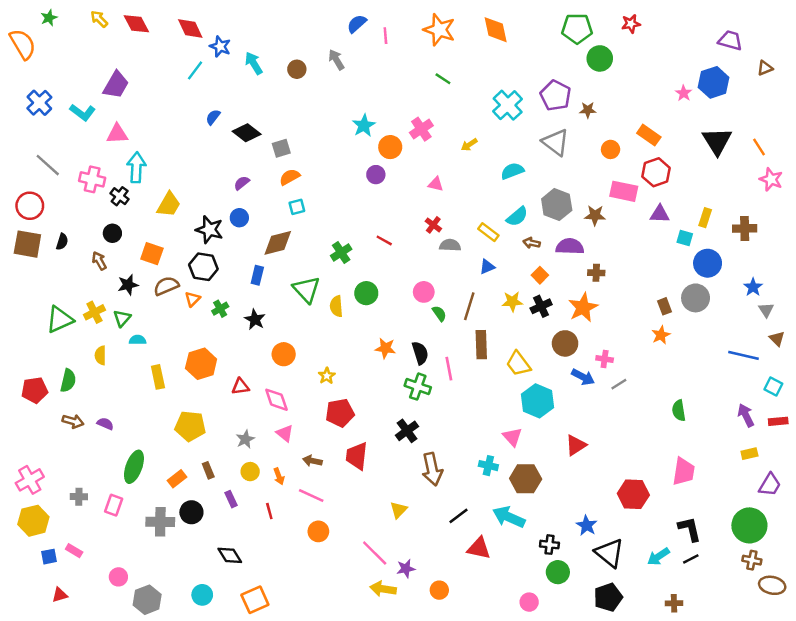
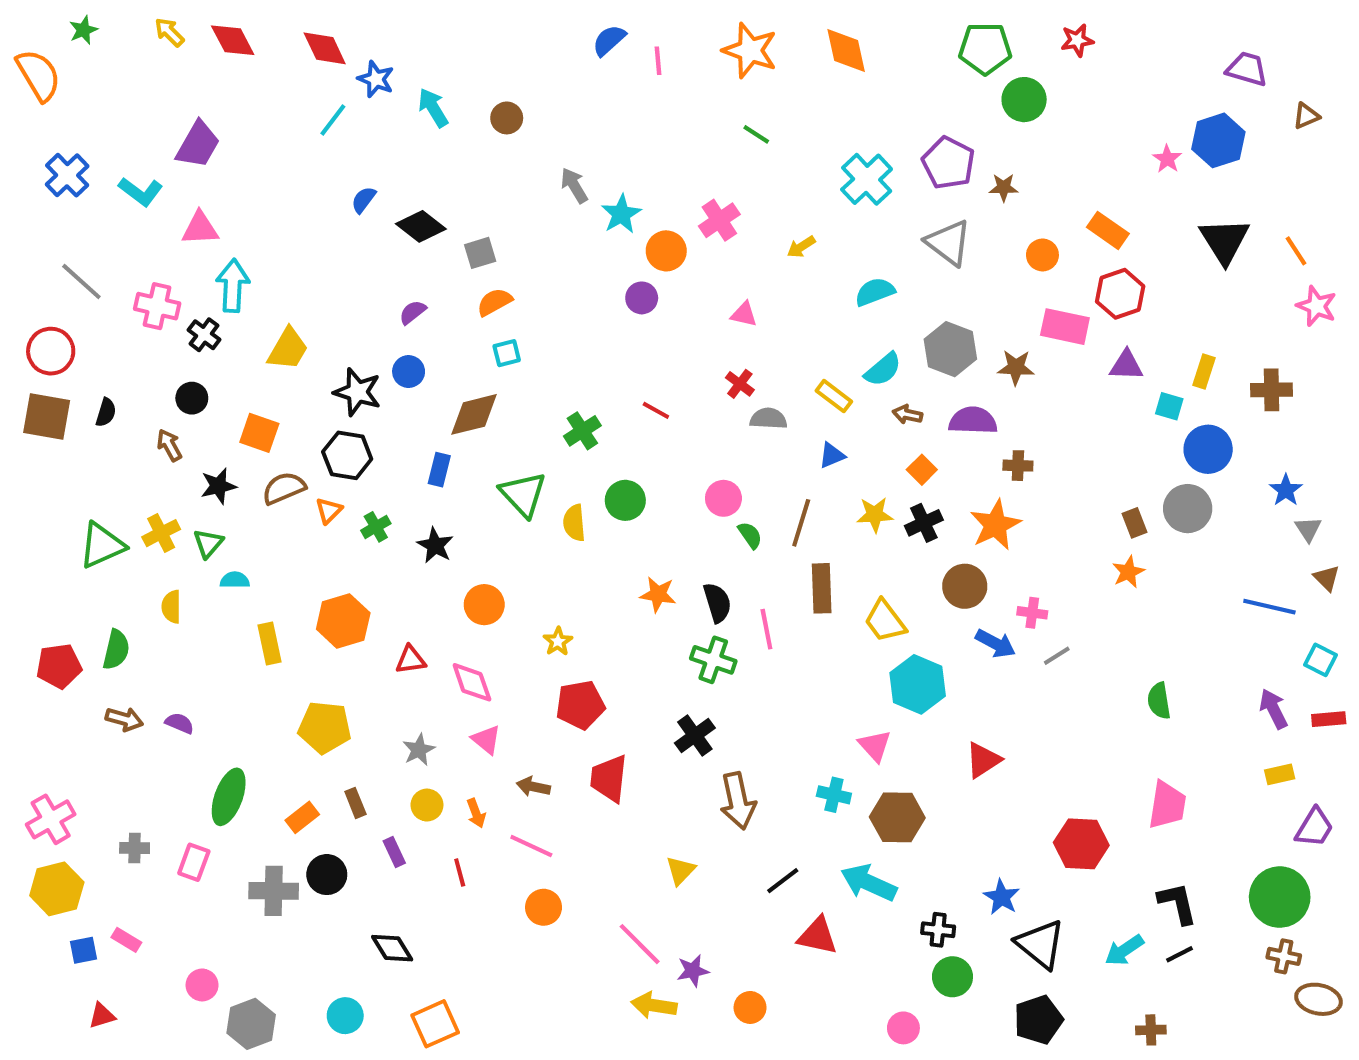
gray arrow: (336, 60) -> (574, 185), moved

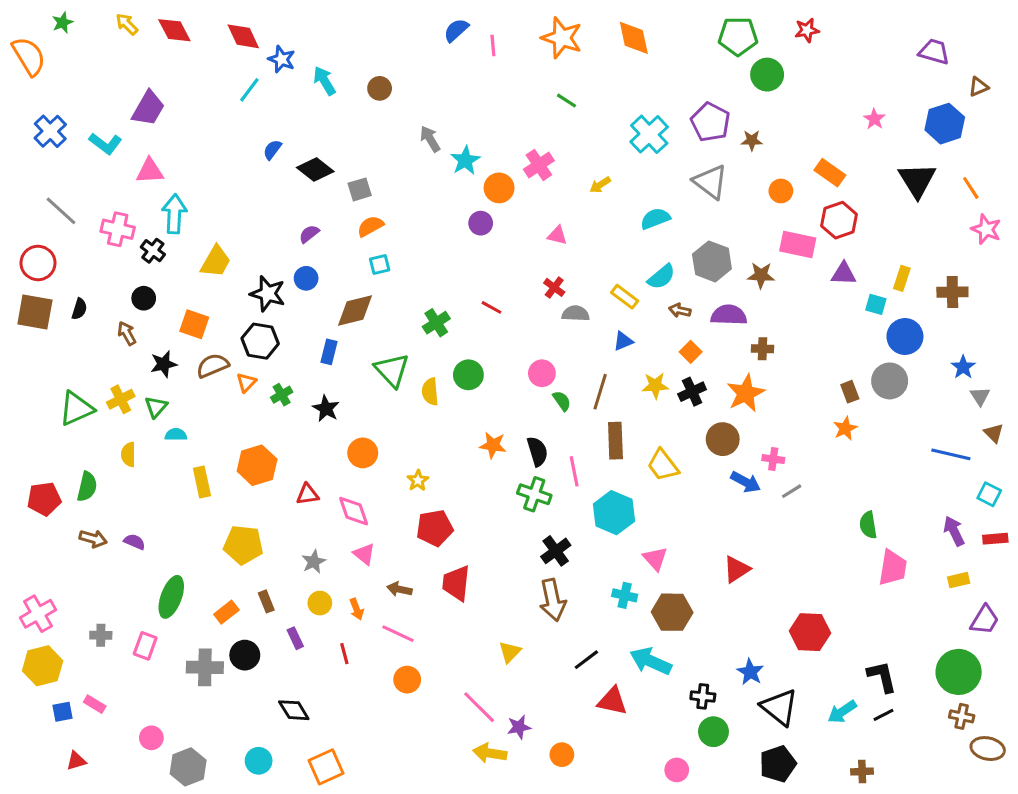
blue hexagon: (1218, 140) -> (945, 124), moved
cyan hexagon: (918, 684) -> (614, 513), moved
black cross: (695, 736) -> (556, 551), moved
pink trapezoid: (1167, 805) -> (893, 568), moved

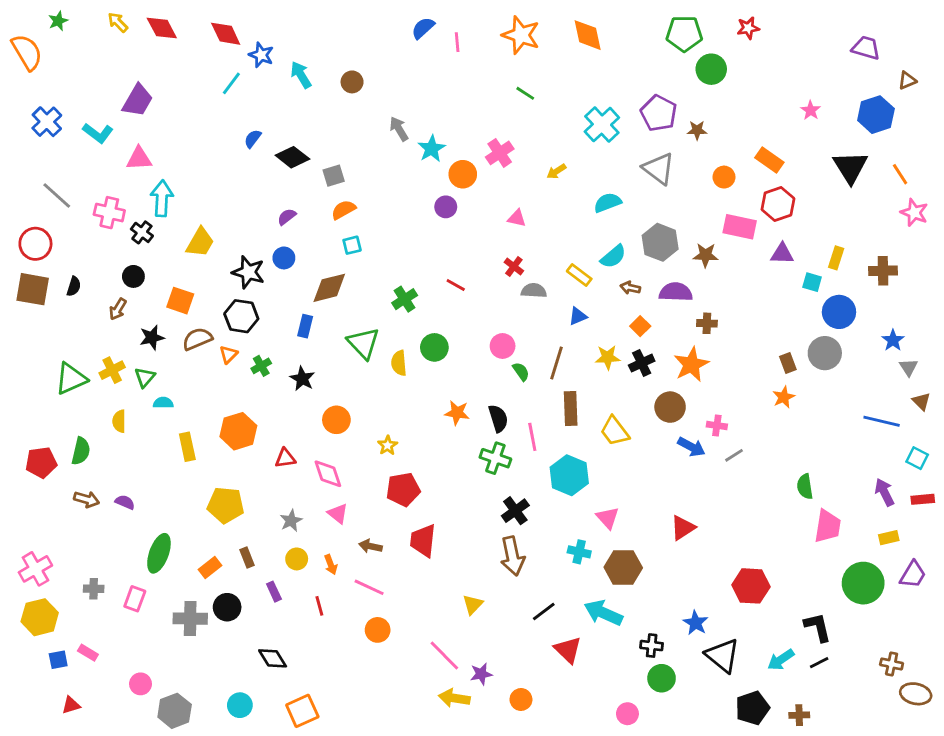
brown arrow: (127, 333) -> (118, 309), turned -120
green circle: (959, 672) -> (863, 583), moved
red triangle: (612, 701) -> (568, 650), turned 32
black pentagon: (778, 764) -> (752, 708), moved

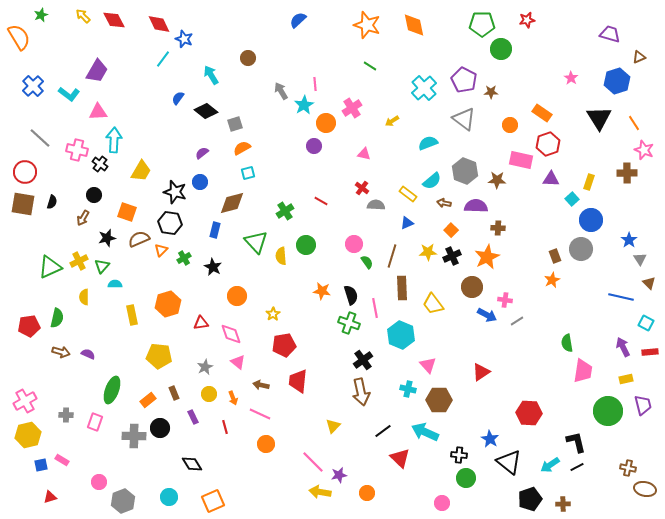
pink line: (457, 42) -> (315, 84), moved
cyan arrow: (301, 75) -> (211, 75), moved
brown cross: (883, 271) -> (627, 173), moved
cyan square: (812, 282) -> (572, 199), turned 32
purple trapezoid: (913, 575) -> (643, 405), turned -45

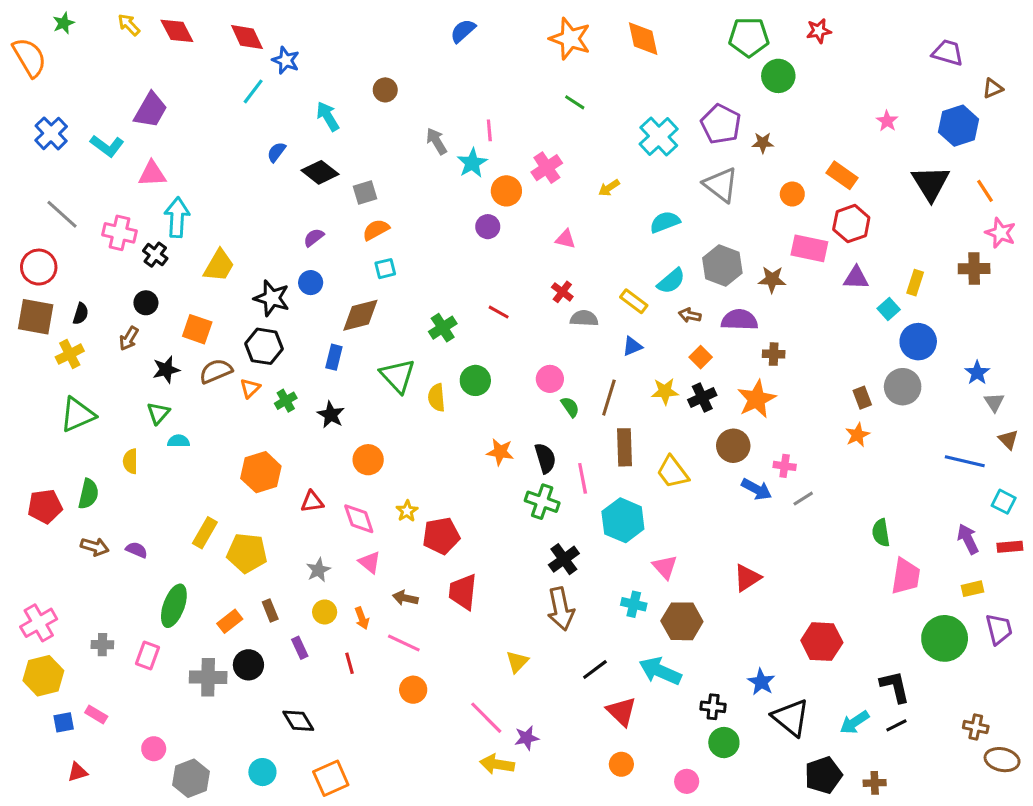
yellow cross: (79, 261) -> (70, 354), moved
yellow star: (273, 314) -> (407, 511), moved
yellow rectangle: (132, 315) -> (205, 533), moved, turned 42
orange circle: (367, 493) -> (621, 764), moved

